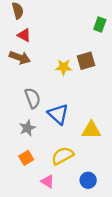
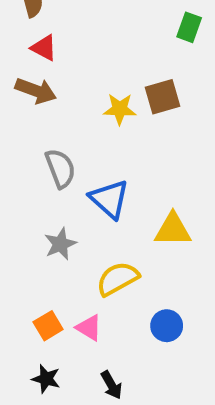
gray star: (27, 128) -> (60, 244), moved
orange square: (26, 158) -> (48, 326), moved

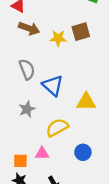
brown arrow: (36, 91) -> (29, 28), moved
orange square: (48, 326) -> (20, 161), moved, turned 32
pink triangle: (89, 328) -> (42, 153), turned -32

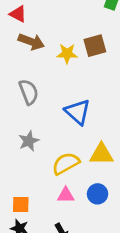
blue triangle: (53, 86) -> (78, 112), moved
yellow triangle: (86, 102) -> (101, 154), moved
pink triangle: (42, 153) -> (66, 195), moved

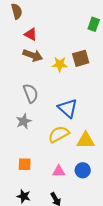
red triangle: (18, 14) -> (31, 34), moved
gray star: (29, 141) -> (24, 121), moved
yellow semicircle: (66, 163) -> (59, 134), moved
orange square: (21, 204) -> (25, 164), moved

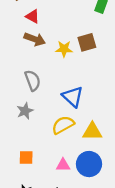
blue circle: (83, 170) -> (89, 164), size x1.5

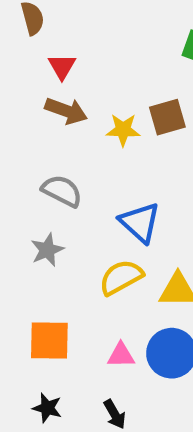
red triangle: (33, 16) -> (62, 67), turned 32
gray semicircle: (33, 80) -> (62, 191), turned -42
orange square: (26, 158) -> (49, 341), size x1.5

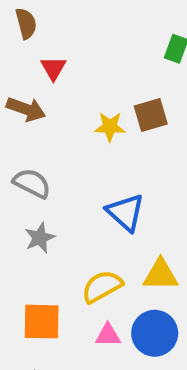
brown arrow: (66, 111) -> (26, 109), moved
gray semicircle: (62, 191) -> (32, 183), moved
yellow semicircle: (121, 277) -> (102, 286), moved

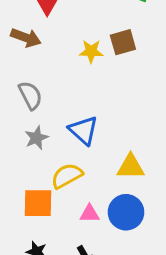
gray semicircle: (32, 183) -> (30, 95), turned 36
blue triangle: (125, 212) -> (84, 130), moved
yellow semicircle: (102, 286) -> (67, 176), moved

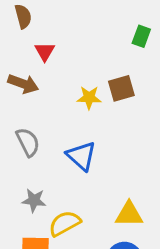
blue triangle: (84, 130) -> (81, 156), moved
gray star: (36, 138) -> (34, 200), moved, turned 30

